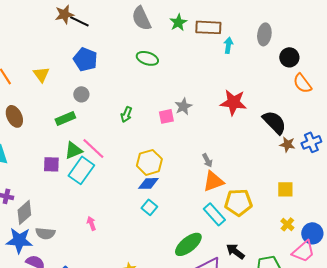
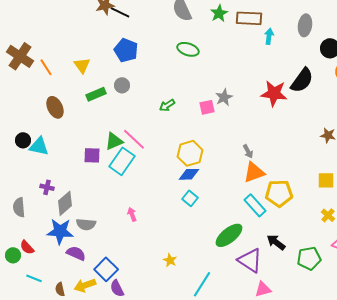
green arrow: (126, 114) -> (167, 105), turned 35
green rectangle: (65, 118) -> (96, 94), moved
black semicircle: (274, 122) -> (302, 80), moved, turned 80

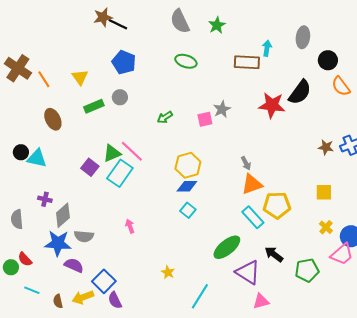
brown rectangle: (249, 18) -> (247, 62), moved
purple square: (92, 155) -> (90, 167), turned 36

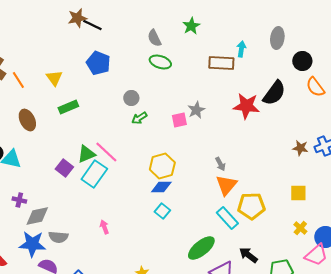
gray semicircle: (180, 21) -> (154, 38), moved, size x0.7
gray circle: (120, 97) -> (131, 98), moved
orange triangle: (252, 184) -> (226, 185), turned -30
gray diamond: (63, 215) -> (37, 216), turned 30

